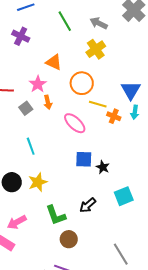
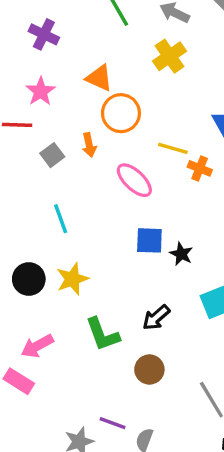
orange circle: (82, 83) -> (121, 113), moved
pink star: (38, 84) -> (41, 91), moved
brown circle: (69, 239) -> (149, 369), moved

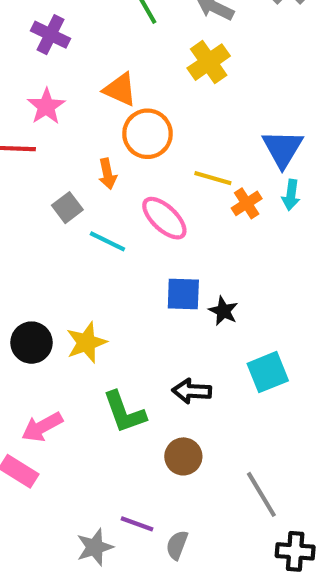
gray square: (52, 155) -> (67, 208), moved
orange cross: (200, 168) -> (247, 203), turned 35
cyan line: (61, 219) -> (107, 241), moved, turned -44
black arrow: (156, 318) -> (192, 391), turned 44

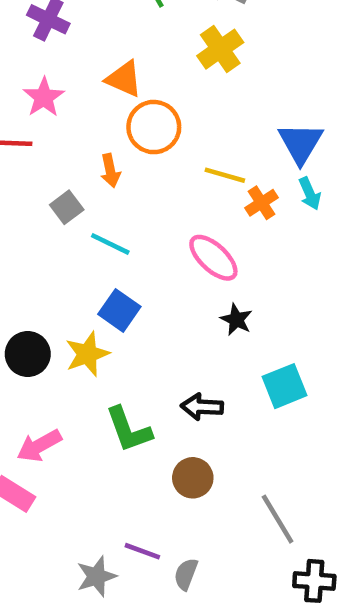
cyan arrow: (291, 195) -> (310, 194), turned -32
pink ellipse: (164, 218) -> (213, 258), moved
blue square: (183, 294) -> (119, 310), moved, turned 33

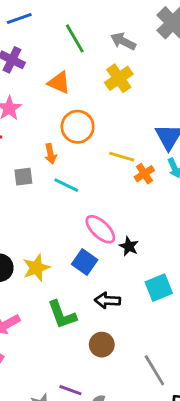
orange triangle: (124, 79) -> (59, 83), moved
gray square: (67, 207) -> (23, 177), turned 30
cyan line: (110, 244) -> (66, 185), moved
pink ellipse: (213, 258) -> (100, 229), moved
blue square: (119, 310) -> (85, 262), moved

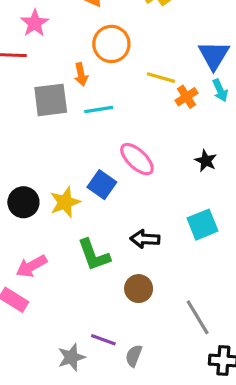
gray square: (23, 177) -> (51, 100), size x1.6
cyan line: (66, 185) -> (99, 110), turned -35
black star: (129, 246) -> (206, 161), moved
blue square: (85, 262) -> (102, 185), moved

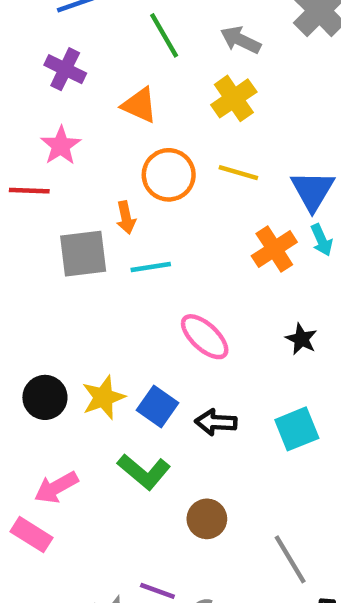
yellow line: (161, 78) -> (238, 173), moved
orange cross: (187, 97) -> (274, 249), size x1.4
blue square: (102, 185) -> (157, 406), moved
black arrow: (145, 239) -> (216, 422), moved
green L-shape: (94, 255) -> (144, 472), turned -30

